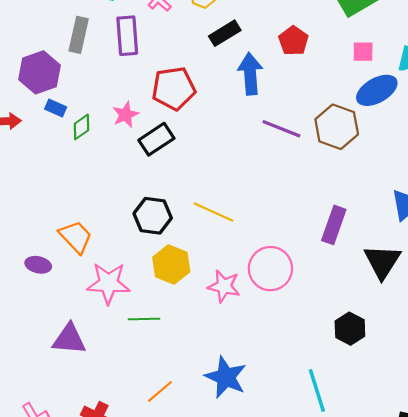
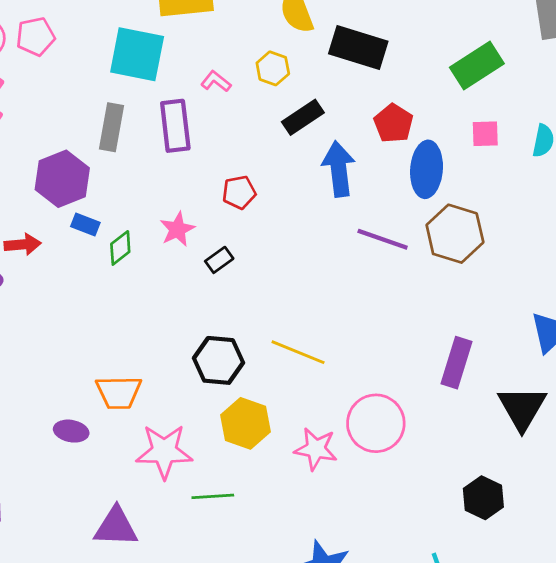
red pentagon: (174, 88) -> (239, 192), size x0.6
blue ellipse: (377, 90) -> (427, 169), moved, turned -54
black rectangle: (156, 139) -> (219, 260), size x0.6
orange trapezoid: (76, 237) -> (119, 392), turned 135

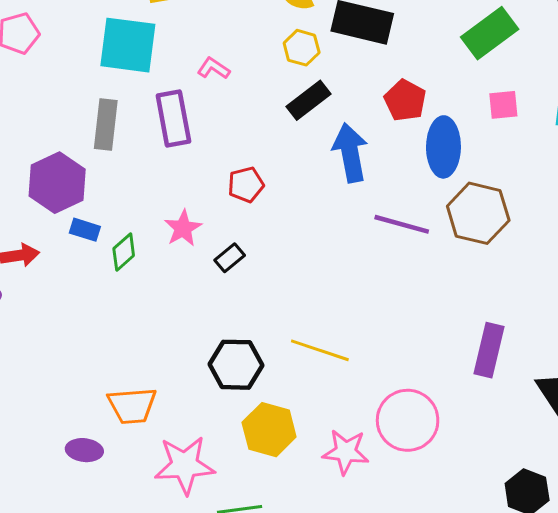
yellow hexagon: (273, 68) -> (302, 48), moved

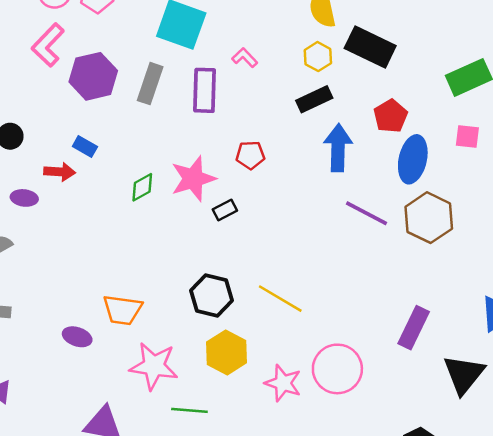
purple hexagon: (57, 183) -> (93, 76), moved
pink star: (183, 228) -> (193, 179), size x1.5
blue rectangle: (85, 230) -> (85, 147), moved

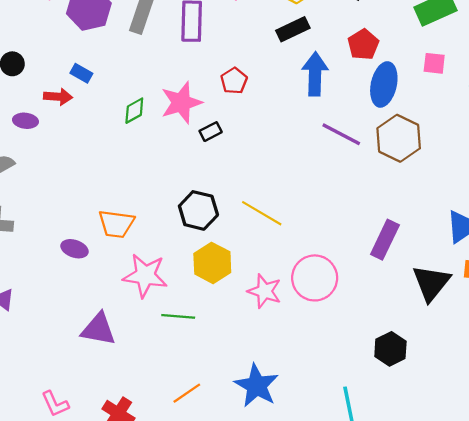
red pentagon: (250, 155) -> (234, 81), turned -30

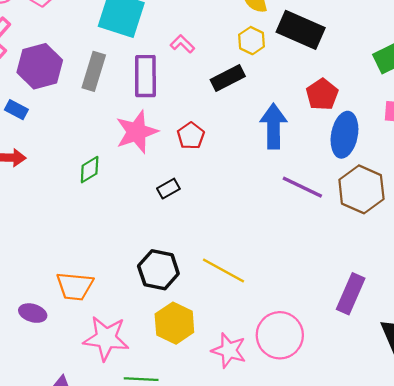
black rectangle: (293, 29) -> (228, 78), moved
blue rectangle: (81, 73) -> (16, 110), moved
pink star: (181, 103) -> (137, 132), moved

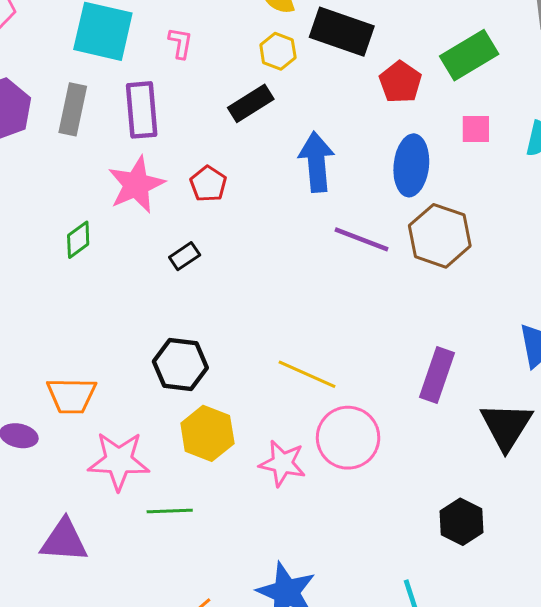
pink L-shape: (182, 44) -> (180, 43), moved, turned 60
red pentagon: (322, 94) -> (400, 82), moved
yellow line: (223, 271) -> (307, 374), moved

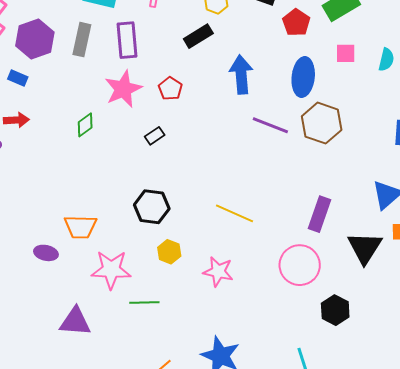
yellow hexagon: (207, 433) -> (169, 252), size x0.7
pink circle: (348, 438) -> (300, 265), moved

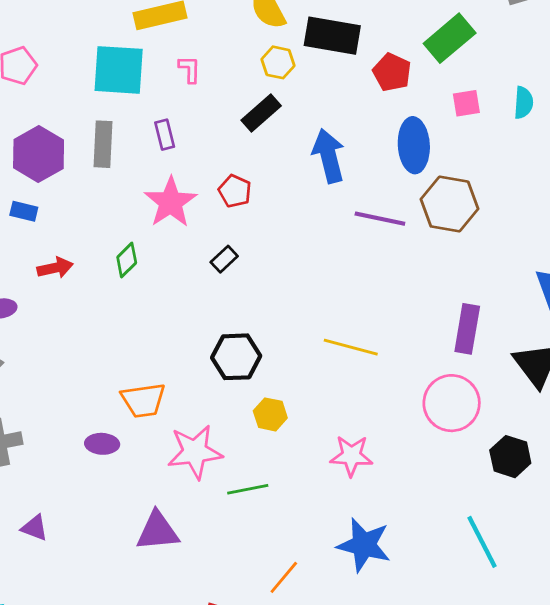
purple rectangle: (127, 40) -> (165, 135), size x0.6
red arrow: (16, 120) -> (55, 268), moved
pink star: (218, 272) -> (351, 456), moved

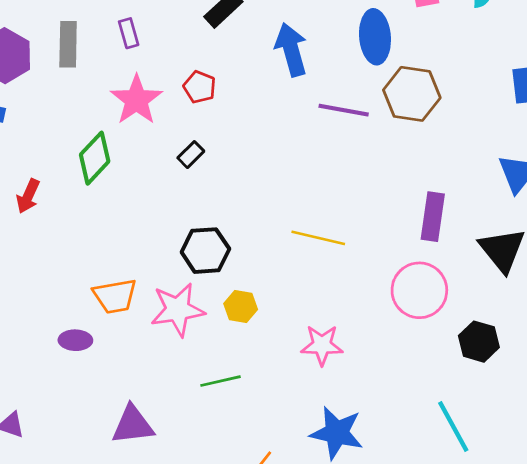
green diamond: (127, 260) -> (95, 158), size x1.5
red arrow: (55, 268) -> (28, 196), moved, turned 128
pink star: (195, 452) -> (178, 310), moved

